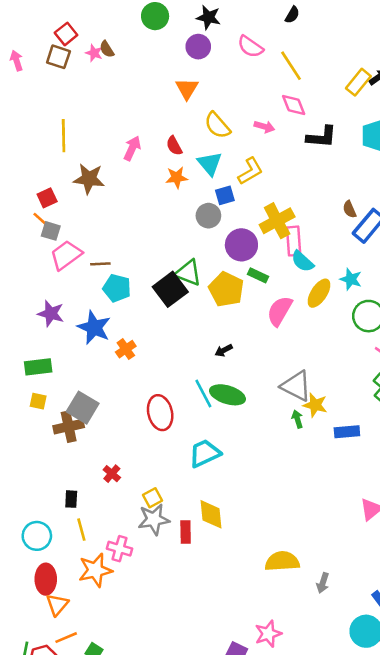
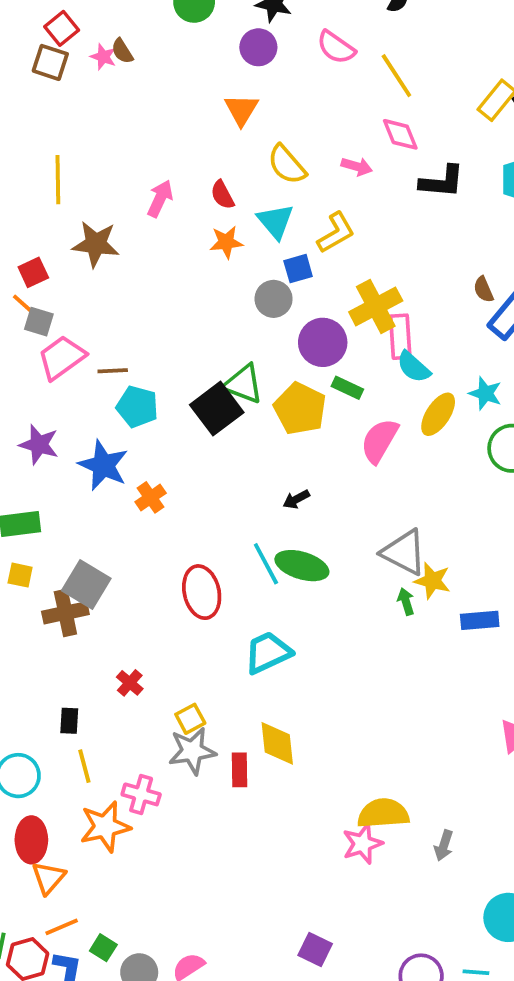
pink star: (268, 634) -> (362, 844), moved

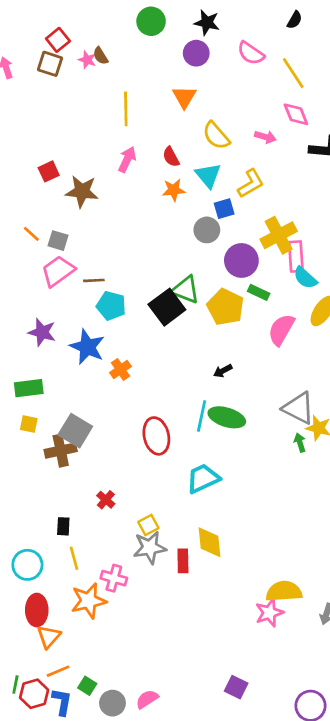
yellow line: (58, 180) -> (126, 109), moved
red square: (33, 272) -> (49, 171), moved
gray square: (39, 322) -> (58, 241), moved
cyan line: (266, 564) -> (202, 416), turned 40

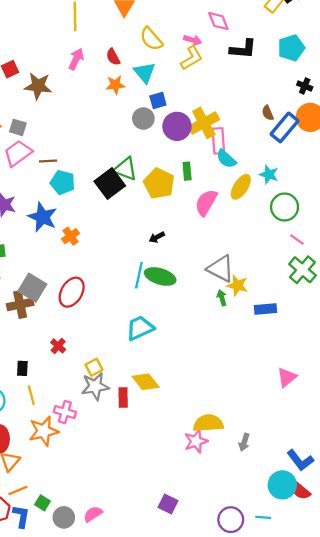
yellow L-shape: (251, 183) -> (192, 58), moved
purple circle: (241, 260) -> (177, 126), moved
green rectangle: (259, 292) -> (187, 171), turned 60
red ellipse: (156, 436) -> (72, 292), moved, turned 44
yellow diamond: (210, 542) -> (146, 382), turned -32

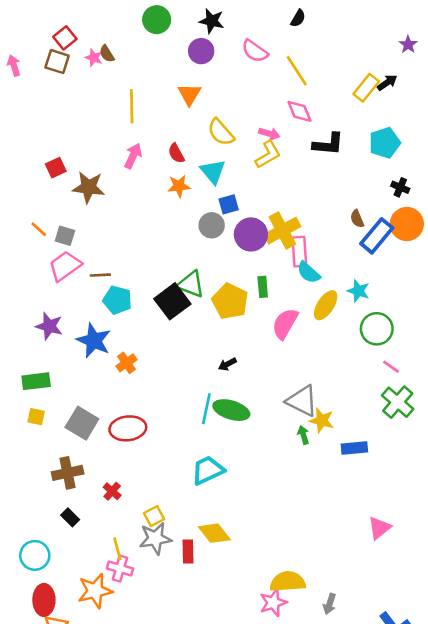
red ellipse: (72, 292) -> (128, 428), turned 52
brown cross: (20, 304) -> (68, 473), moved
black rectangle: (22, 368) -> (70, 517), turned -48
yellow line: (31, 395) -> (117, 549), moved

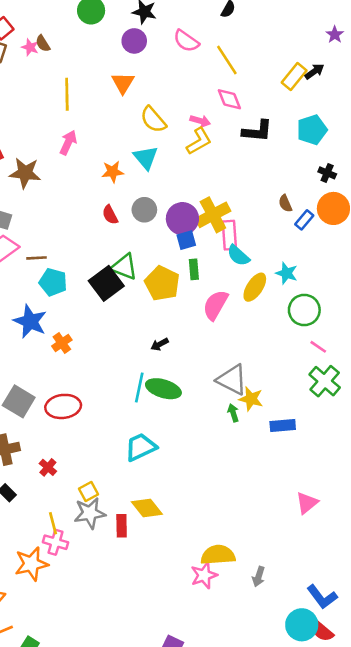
red semicircle: (176, 153) -> (110, 215), moved
blue square: (229, 204) -> (186, 240), moved
blue rectangle: (377, 236) -> (304, 220), size x0.6

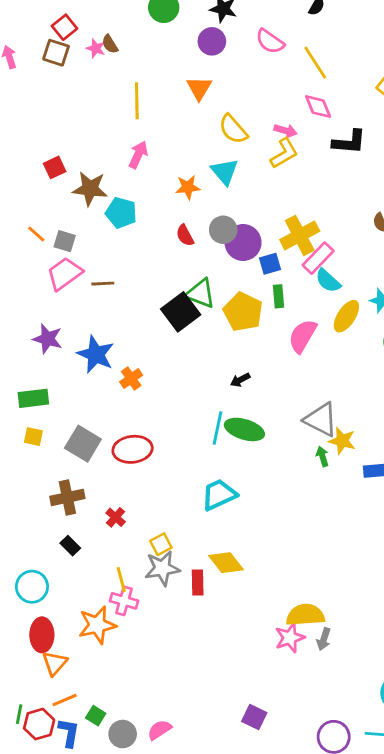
purple circle: (182, 219) -> (243, 242), moved
pink rectangle: (229, 235) -> (318, 258), turned 48
cyan pentagon: (53, 282) -> (121, 213), moved
gray arrow: (259, 577) -> (324, 639), moved

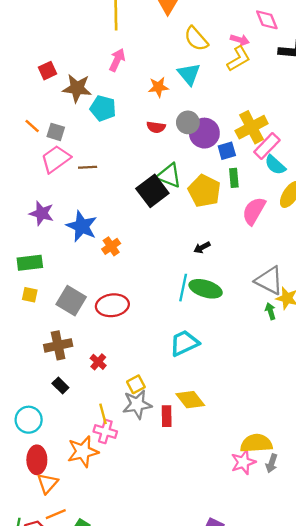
red semicircle: (185, 235) -> (156, 127), turned -54

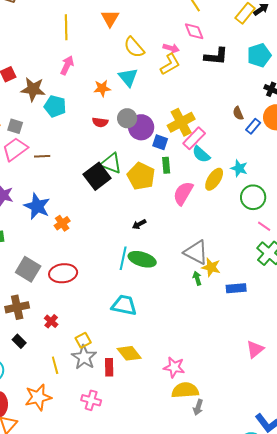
blue square: (227, 151) -> (160, 142), turned 35
cyan trapezoid: (184, 343) -> (124, 305), turned 36
gray star: (137, 404) -> (84, 357), turned -30
pink cross: (105, 432) -> (91, 400), moved
pink star: (243, 462) -> (174, 367), moved, turned 30

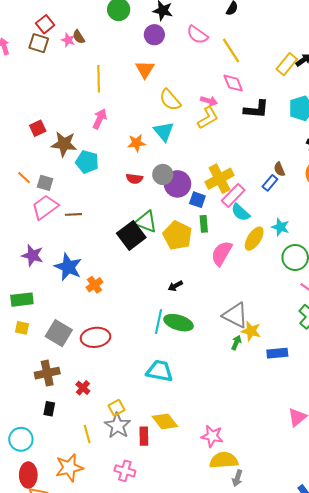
blue rectangle: (253, 126) -> (270, 183), moved
green arrow: (197, 278) -> (236, 343), turned 40
black rectangle: (19, 341) -> (49, 409), turned 56

